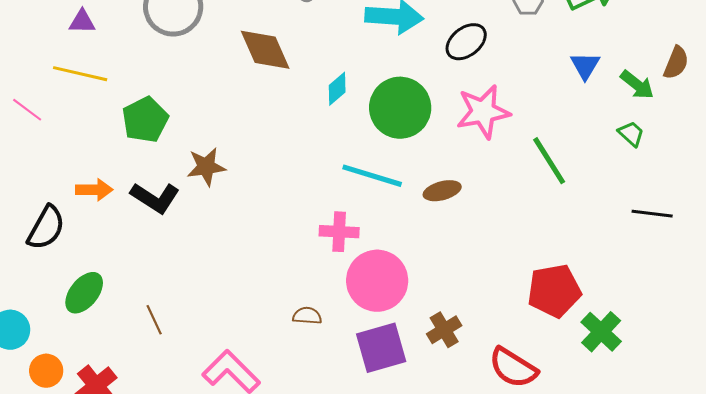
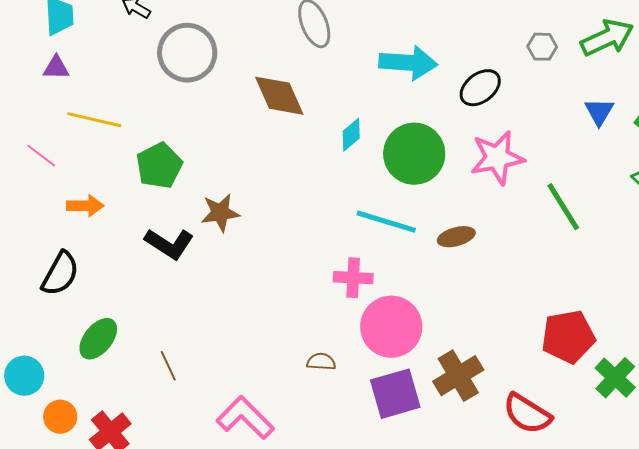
purple triangle: (82, 22) -> (56, 68), moved
orange arrow: (94, 190) -> (85, 206), moved
brown cross: (444, 330) -> (458, 376), size x1.4

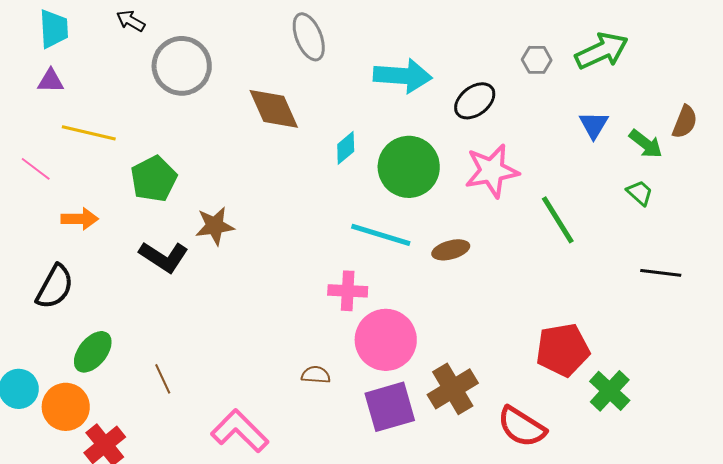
orange circle: (60, 417) -> (66, 407), moved, size x1.4

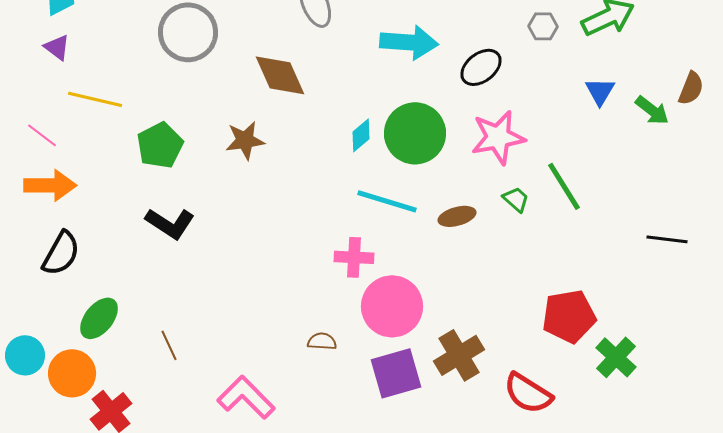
purple triangle: (51, 81) -> (57, 47), turned 36
cyan diamond: (346, 148) -> (361, 135), moved
green trapezoid: (640, 193) -> (516, 199), moved
orange arrow: (80, 219) -> (50, 185), moved, size x1.4
brown star: (215, 226) -> (245, 140), moved

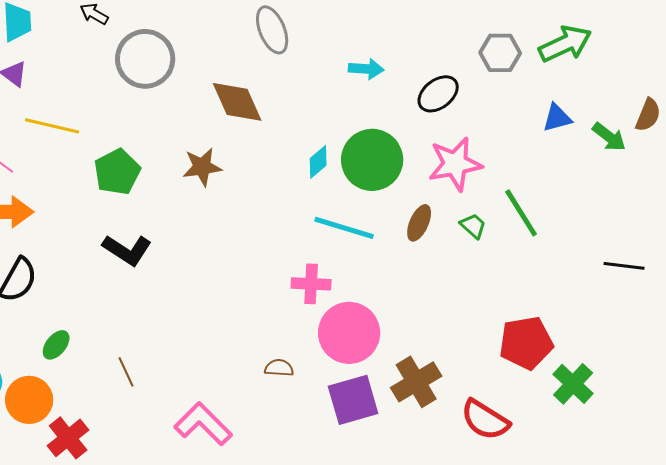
gray hexagon: (543, 26) -> (500, 53), size x1.4
cyan arrow: (409, 42) -> (366, 69), size x0.6
blue triangle: (600, 91) -> (557, 118), turned 44
brown ellipse: (457, 216) -> (419, 223), moved, turned -51
green ellipse: (99, 318) -> (56, 345), size x0.7

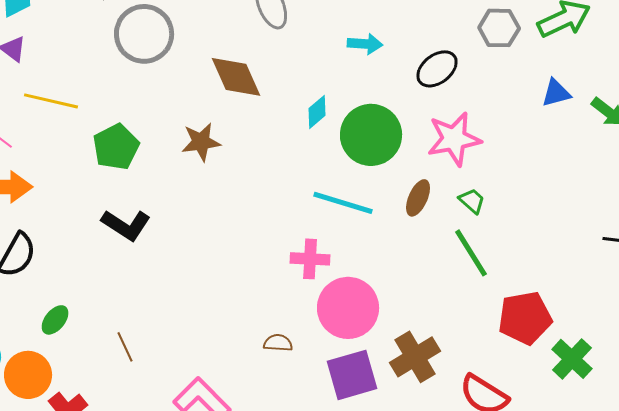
cyan diamond: (318, 162) -> (317, 112), moved
green line: (521, 213) -> (471, 253), moved

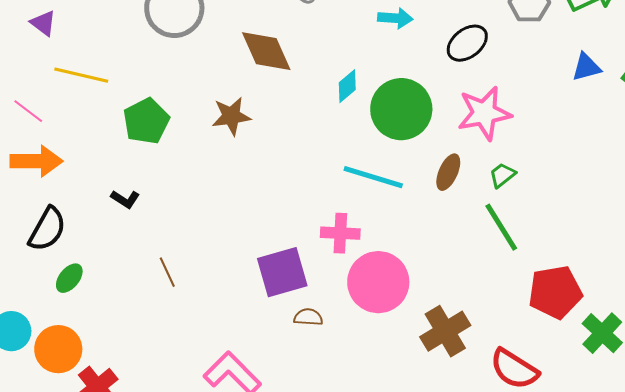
green trapezoid: (472, 201) -> (502, 175), turned -80
black L-shape: (126, 225) -> (125, 199), moved, size x0.6
green ellipse: (55, 320) -> (69, 278), moved
brown line: (125, 347) -> (167, 272), moved
purple square: (352, 375) -> (282, 272), moved

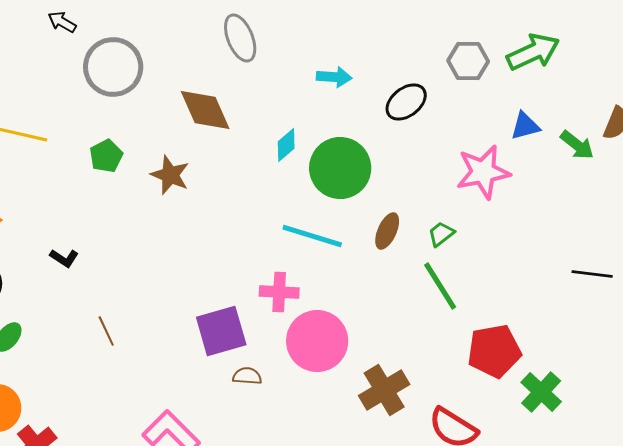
pink star: (484, 113) -> (483, 172), moved
brown star: (231, 116) -> (170, 175), turned 30
green pentagon: (146, 121) -> (106, 156), moved, size x0.7

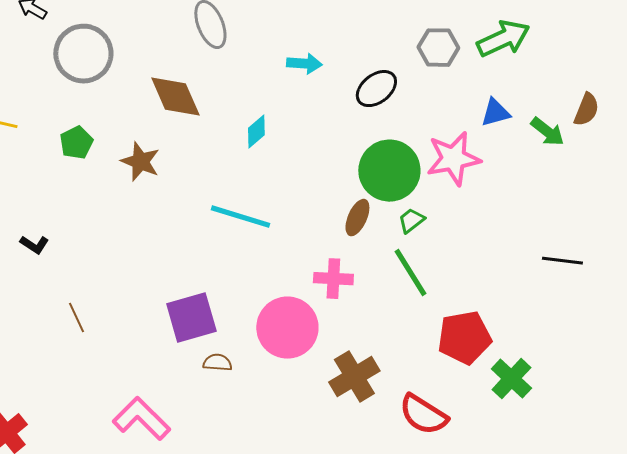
green circle: (340, 168) -> (389, 171), moved
cyan line: (312, 236) -> (240, 217), moved
pink cross: (279, 292) -> (333, 279), moved

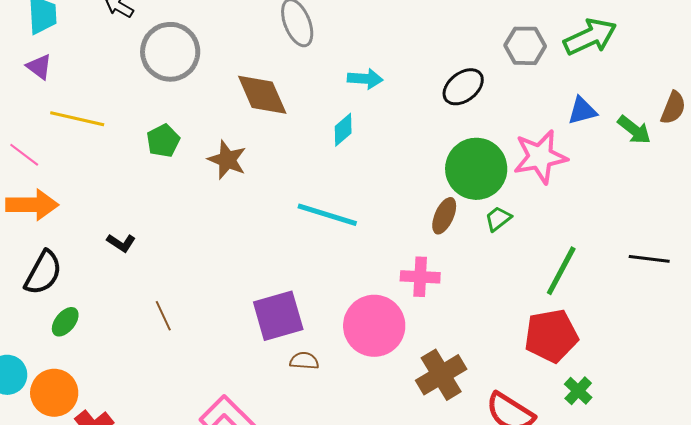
cyan arrow: (304, 64) -> (365, 79), moved
green line: (410, 273) -> (561, 271), moved, turned 60
green cross: (511, 379) -> (578, 391), moved, size x0.7

